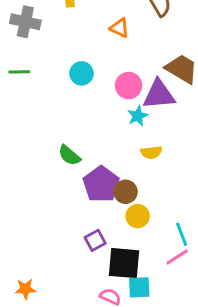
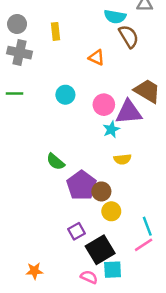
black square: (124, 263) -> (100, 250), turned -36
orange star: (25, 289) -> (34, 271), moved

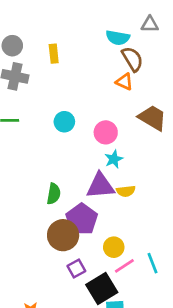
orange triangle: (96, 57) -> (124, 82), moved
purple triangle: (129, 112) -> (100, 186), moved
green semicircle: (55, 162) -> (54, 194), turned -120
brown circle: (101, 191) -> (63, 235), moved, size x1.5
pink line: (144, 245) -> (124, 266), moved

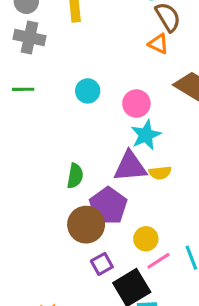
cyan star: (114, 159) -> (146, 135), size x1.4

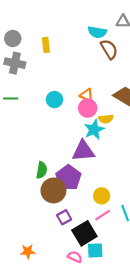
orange triangle: (158, 44) -> (87, 95), moved
yellow semicircle: (160, 173) -> (106, 119), moved
green semicircle: (75, 176) -> (42, 170), moved
yellow circle: (146, 239) -> (102, 196), moved

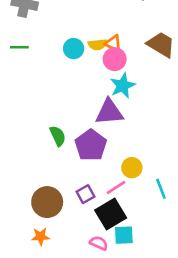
yellow semicircle: (106, 119) -> (97, 45), moved
green semicircle: (42, 170) -> (58, 136), turned -35
brown circle: (53, 190) -> (47, 202), moved
pink line: (103, 215) -> (116, 187), moved

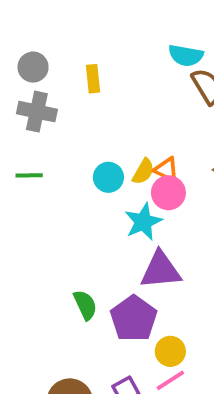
yellow semicircle: (97, 45) -> (143, 171), turned -54
cyan star: (123, 86) -> (143, 222), moved
yellow circle: (132, 168) -> (170, 351), moved

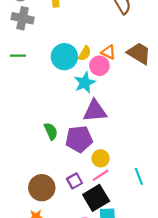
orange triangle: (166, 170) -> (108, 52), moved
cyan circle: (108, 177) -> (64, 57), size x1.5
purple pentagon: (134, 318) -> (79, 139), turned 30

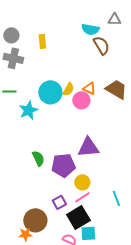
cyan star: (85, 83) -> (28, 110), moved
purple triangle: (95, 111) -> (88, 147), moved
brown circle: (42, 188) -> (35, 220), moved

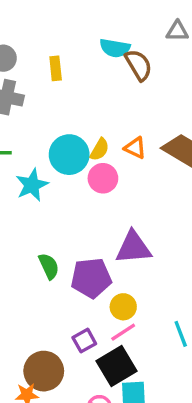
cyan semicircle: (90, 29) -> (115, 48), moved
brown semicircle: (101, 45) -> (138, 65), moved
pink circle: (81, 100) -> (103, 178), moved

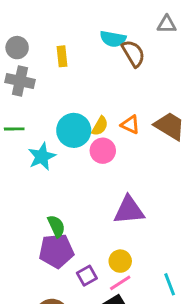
purple pentagon: (91, 278) -> (56, 251), moved
purple square: (84, 341) -> (87, 276), moved

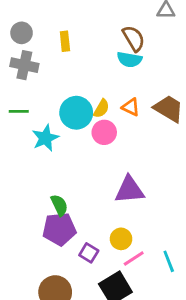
cyan semicircle: (113, 39) -> (129, 59), moved
purple square: (87, 276) -> (89, 253), turned -30
pink line: (120, 283) -> (134, 258), moved

